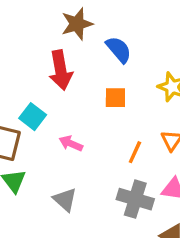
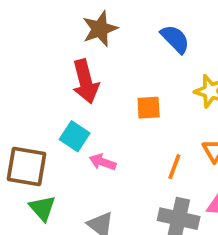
blue semicircle: (119, 50) -> (175, 39), moved
cyan square: (33, 117) -> (75, 136), moved

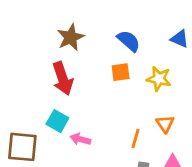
orange square: (149, 108) -> (121, 72), moved

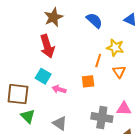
orange square: (121, 72) -> (88, 81), moved
orange triangle: (165, 124) -> (119, 72), moved
orange line: (136, 138) -> (98, 61), moved

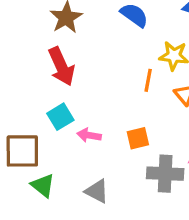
cyan square: (43, 76) -> (60, 117), turned 35
orange square: (88, 81) -> (138, 138), moved

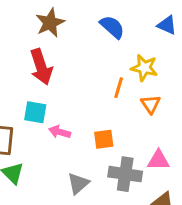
cyan square: (60, 117) -> (35, 112), turned 35
gray triangle: (97, 191) -> (78, 183), moved, turned 45

